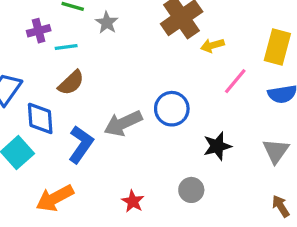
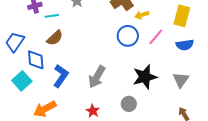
blue circle: (172, 109) -> (128, 36), moved
gray arrow: (123, 123) -> (97, 77), moved, turned -35
black star: (217, 146) -> (145, 77), size x1.4

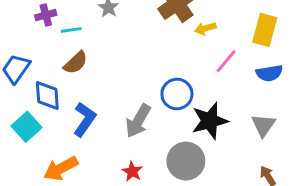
blue circle: (128, 36) -> (177, 94), moved
gray circle: (129, 104) -> (186, 161), size x1.6

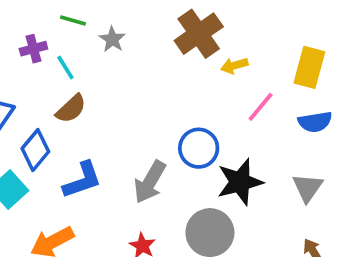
cyan line: (71, 30) -> (65, 67), turned 66
blue diamond: (47, 95) -> (35, 150), turned 44
blue L-shape: (85, 119) -> (82, 180), turned 36

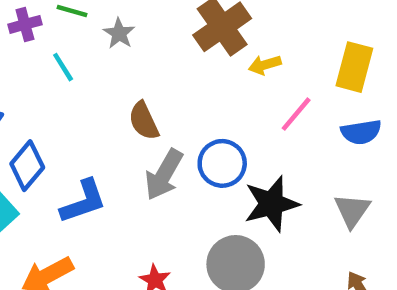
purple cross: (33, 49) -> (25, 24), moved
brown semicircle: (71, 109) -> (144, 121), moved, turned 108
gray arrow: (150, 182) -> (164, 175), moved

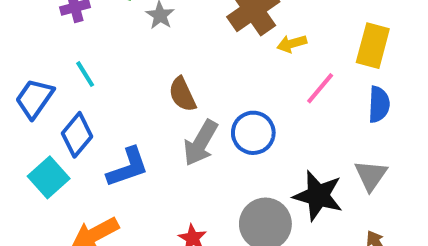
cyan line: (63, 67) -> (85, 74), moved
blue semicircle: (361, 132) -> (379, 104), turned -78
black star: (271, 204) -> (318, 196), moved, turned 30

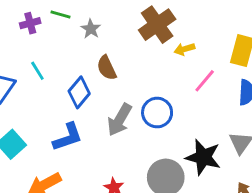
brown semicircle: (182, 94) -> (107, 68), moved
blue diamond: (77, 135) -> (79, 92), moved

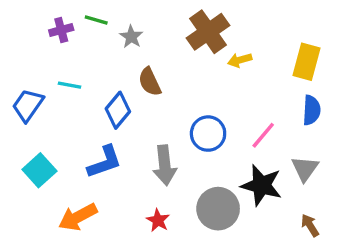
cyan line: (37, 71) -> (70, 85), turned -48
pink line: (205, 81) -> (263, 135), moved
gray arrow: (120, 120) -> (165, 165), moved, turned -36

